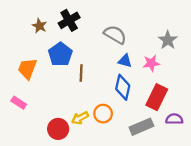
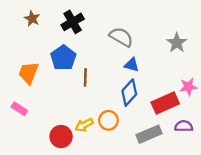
brown star: (39, 26) -> (32, 18), moved
pink star: (151, 63) -> (188, 87), moved
blue diamond: (123, 87) -> (129, 93), turned 30
red rectangle: (157, 97) -> (165, 103), turned 40

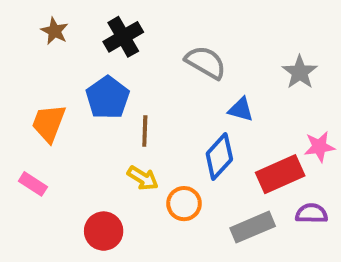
blue triangle: (132, 65) -> (241, 109), moved
yellow arrow: (84, 125) -> (143, 178), moved, turned -120

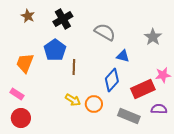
yellow arrow: (143, 178) -> (73, 100), moved
gray rectangle: (253, 227) -> (129, 116), turned 45
red circle: (104, 231) -> (21, 118), moved

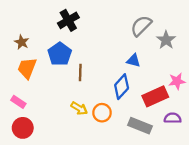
brown star: (28, 16) -> (22, 42), moved
gray semicircle: (105, 32) -> (141, 26), moved, turned -75

